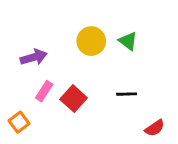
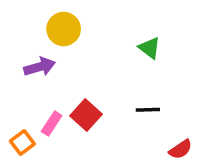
yellow circle: (91, 41) -> (64, 29), moved
pink rectangle: (44, 91) -> (52, 124), moved

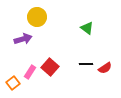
red semicircle: (181, 149) -> (105, 68), moved

